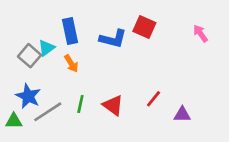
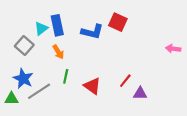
pink arrow: (200, 34) -> (173, 49), moved, turned -48
cyan triangle: (46, 48) -> (41, 29), moved
green line: (80, 104) -> (66, 76), moved
purple triangle: (182, 114) -> (140, 93), moved

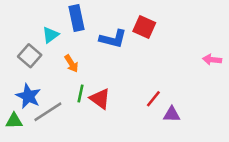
blue rectangle: (57, 25) -> (77, 18), moved
red triangle: (92, 86) -> (100, 99), moved

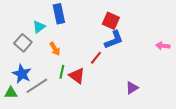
blue L-shape: (113, 39) -> (114, 40), moved, turned -35
red line: (153, 99) -> (96, 58), moved
purple triangle: (172, 114) -> (132, 88), turned -32

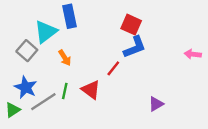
cyan triangle: (39, 27) -> (46, 32), size x1.5
green line: (62, 72) -> (65, 91), moved
green triangle: (11, 93) -> (13, 110), turned -32

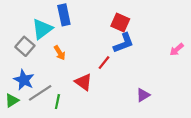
pink arrow: (193, 54) -> (177, 50), turned -48
green line: (65, 91) -> (57, 102), moved

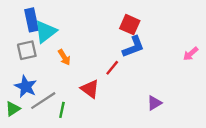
blue rectangle: (64, 15) -> (31, 20), moved
gray square: (25, 46) -> (27, 50), turned 36

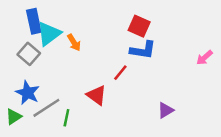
blue L-shape: (133, 47) -> (143, 50), turned 30
gray square: (27, 50) -> (29, 54), turned -36
orange arrow: (64, 57) -> (74, 43), moved

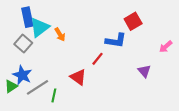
red square: (139, 26) -> (133, 21), moved, turned 36
purple triangle: (166, 110) -> (144, 71), moved, turned -40
green triangle: (14, 117) -> (11, 86), moved

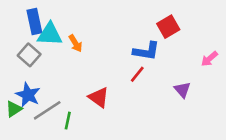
cyan triangle: (40, 27) -> (50, 34), turned 40
red line: (98, 59) -> (137, 74), moved

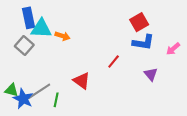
orange arrow: (76, 43) -> (63, 36), turned -40
blue L-shape: (146, 51) -> (143, 42), moved
blue star: (28, 95) -> (23, 99), moved
green triangle: (14, 109) -> (11, 90), turned 48

